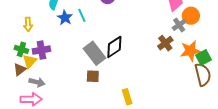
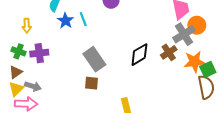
gray cross: (179, 25) -> (184, 34), size x1.5
black diamond: (114, 47) -> (139, 55), moved
yellow triangle: (30, 61) -> (16, 89), moved

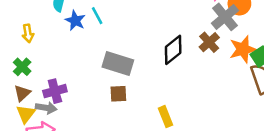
green cross: (18, 51) -> (22, 67), turned 32
purple cross: (39, 53) -> (55, 91), moved
gray rectangle: (94, 59) -> (118, 64), turned -30

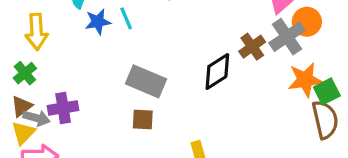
blue star: (75, 21) -> (98, 22), turned 30
yellow arrow: (28, 33) -> (37, 32), size x1.5
brown cross: (209, 42) -> (252, 47), moved
gray arrow: (46, 108) -> (37, 118), moved

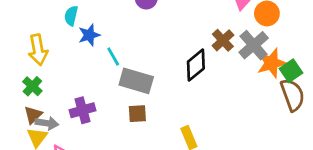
cyan line: (126, 18) -> (113, 56), moved
gray cross: (287, 37) -> (254, 45), moved
purple cross: (63, 108) -> (83, 110), moved

